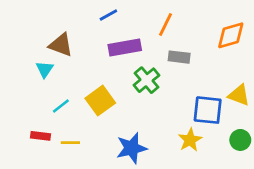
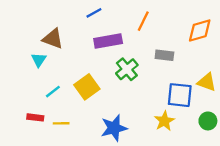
gray rectangle: (179, 57) -> (164, 55), moved

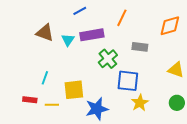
cyan triangle: (39, 60) -> (68, 40), moved
yellow square: (87, 87) -> (74, 90), moved, turned 30
cyan line: (53, 92) -> (45, 78), turned -32
blue square: (180, 95) -> (128, 81), moved

